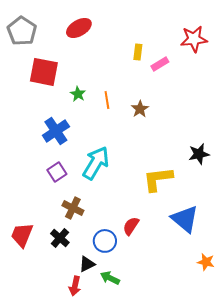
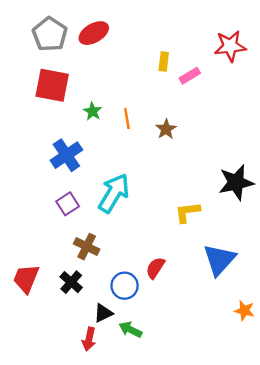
gray pentagon: (22, 31) -> (50, 34), moved
black star: (199, 154) -> (236, 182), size x1.4
yellow L-shape: (158, 179) -> (187, 212), size x0.7
blue triangle: (185, 219) -> (219, 260), turned 32

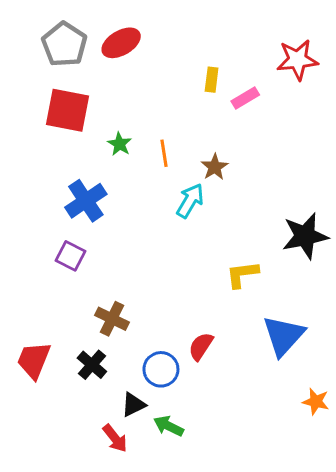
cyan arrow: (114, 193) -> (190, 201), moved, size x0.7
purple square: (68, 204) -> (71, 256), moved, turned -30
red arrow: (89, 339) -> (115, 438), turned -50

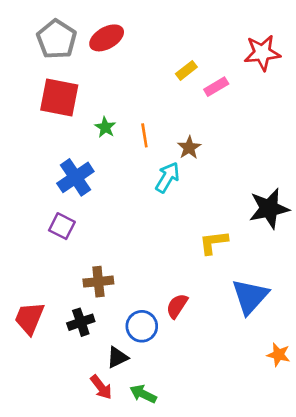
yellow rectangle: (212, 80) -> (186, 70), turned 45
brown cross: (112, 319) -> (98, 282), turned -32
black cross: (92, 365) -> (81, 322), turned 30
green arrow: (169, 426) -> (143, 394), moved

